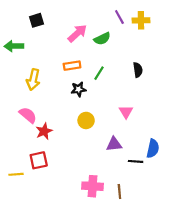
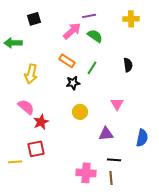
purple line: (119, 17) -> (89, 16), moved, turned -72
green semicircle: (102, 39) -> (95, 36), turned -119
orange rectangle: (72, 66) -> (67, 61), turned 42
black line: (136, 161) -> (114, 160), moved

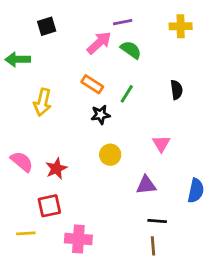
pink semicircle: (26, 107) -> (22, 162), moved
yellow line: (15, 162) -> (26, 233), moved
pink cross: (86, 173) -> (78, 239), moved

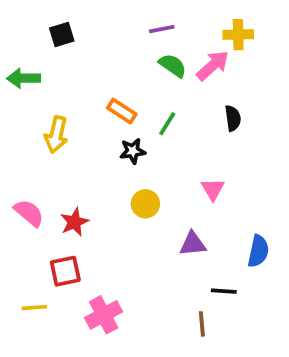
pink arrow: (99, 43) -> (213, 65), moved
black line: (157, 221) -> (224, 291), moved
pink cross: (78, 239) -> (104, 315), turned -32

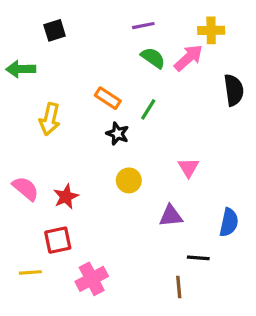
black semicircle: (233, 118) -> (234, 90), moved, size x1.4
black star: (133, 151) -> (118, 134), turned 30

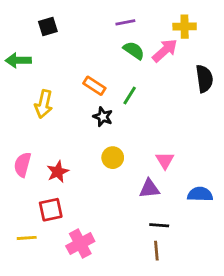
pink triangle: (189, 168) -> (165, 160), moved
pink semicircle: (26, 188) -> (23, 165), turned -115
blue semicircle: (229, 222) -> (200, 194), turned -100
black line: (198, 258) -> (159, 225), moved

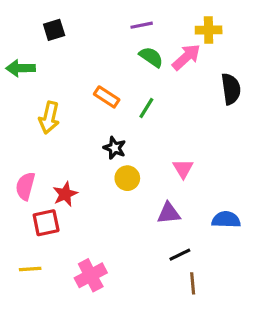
black star: (103, 117) -> (115, 148), moved
pink triangle: (165, 160) -> (183, 169), moved
red square: (51, 210) -> (46, 223), moved
black line: (159, 225) -> (180, 255), turned -30
brown line: (156, 251) -> (193, 283), moved

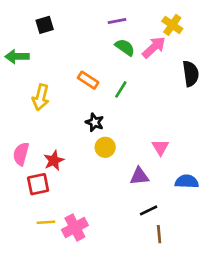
yellow cross: (209, 30) -> (172, 25), turned 36
pink triangle: (183, 169) -> (160, 147), moved
yellow line: (30, 269) -> (46, 222), moved

